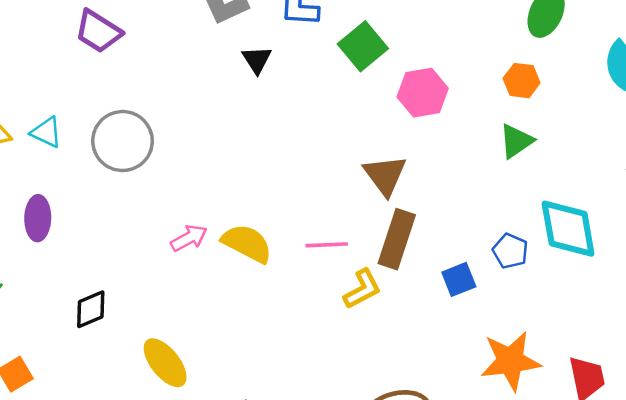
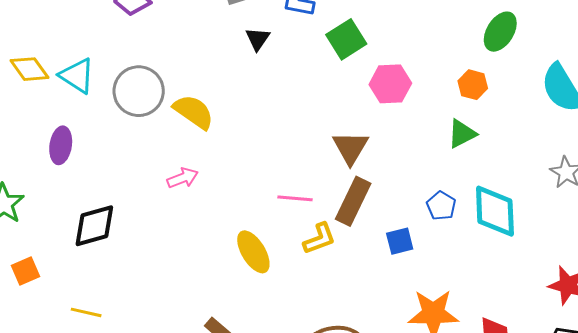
cyan triangle: (46, 132) -> (77, 76), size x1.4
yellow semicircle: (247, 243) -> (194, 112), moved
blue pentagon: (510, 251) -> (441, 206), moved
black diamond: (91, 309) -> (94, 226), size x1.4
yellow ellipse: (165, 363) -> (253, 252), moved

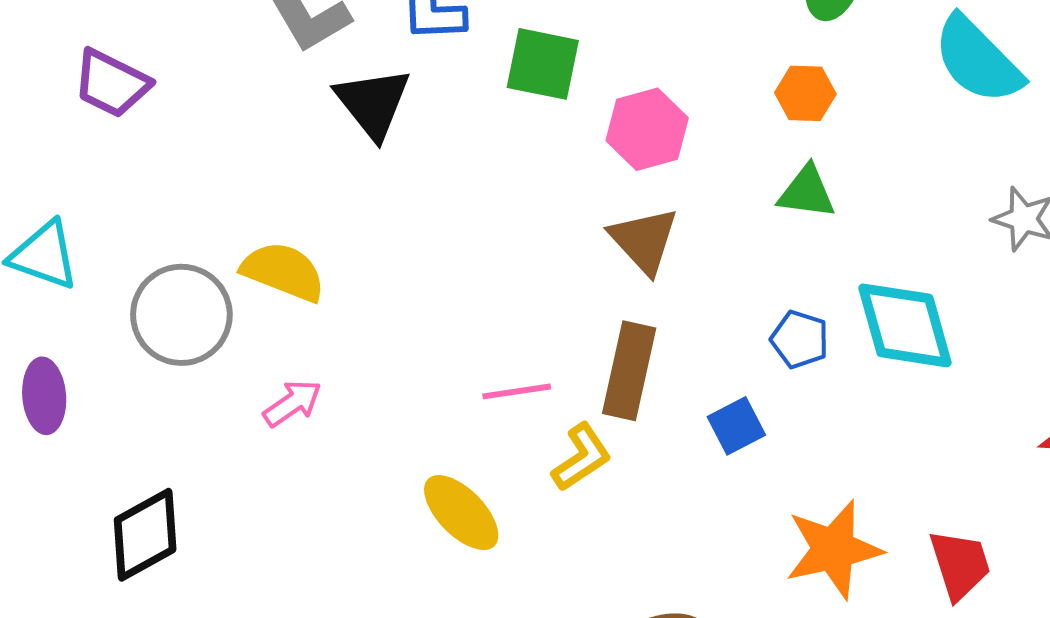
black triangle: (258, 39) -> (373, 103), size x1.6
green square: (346, 39) -> (543, 64), turned -33
gray circle: (139, 91) -> (181, 315), moved
green triangle: (462, 134) -> (807, 192), turned 48
brown triangle: (350, 148) -> (644, 240), moved

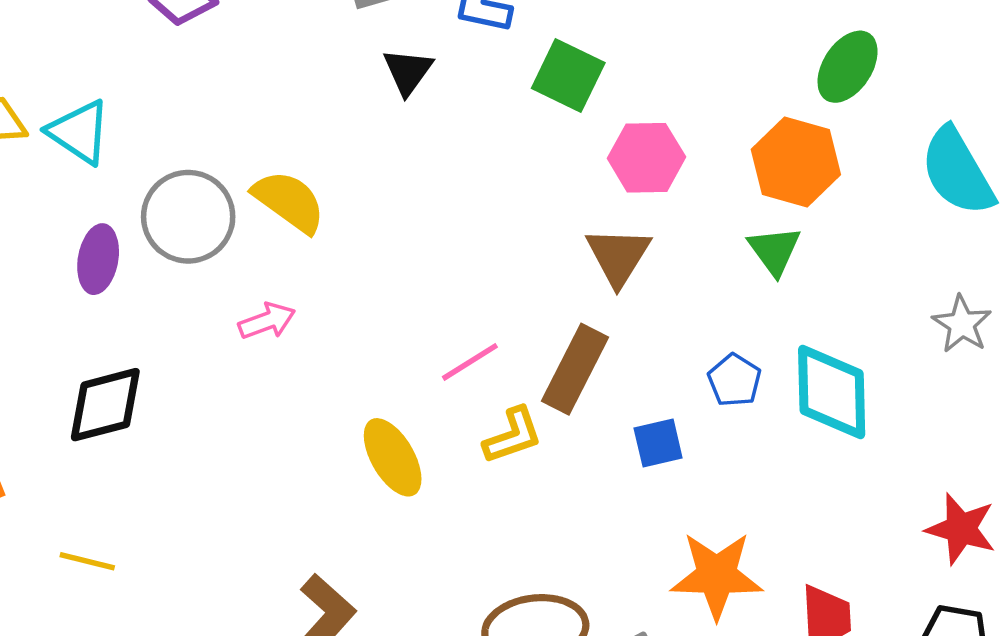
orange hexagon: (805, 93) -> (796, 162), size x1.6
black triangle: (373, 103) -> (408, 72), size x0.7
green triangle: (807, 192) -> (774, 250), turned 32
pink line: (517, 391) -> (470, 362), turned -38
purple ellipse: (44, 396) -> (98, 259), moved

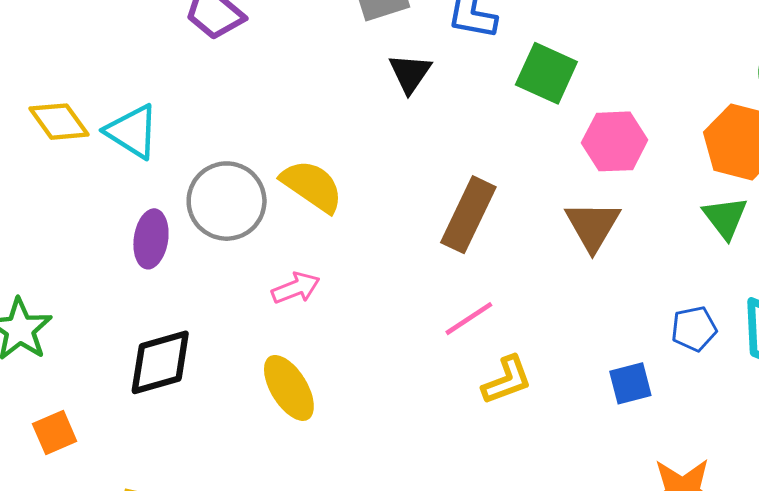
brown rectangle: (575, 369) -> (468, 215), moved
blue pentagon: (734, 380) -> (694, 329), turned 30
yellow ellipse: (393, 457) -> (289, 388), moved

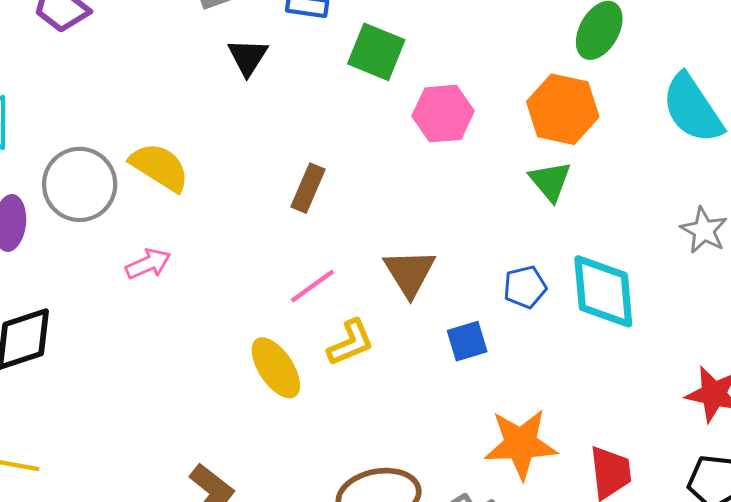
brown rectangle: (468, 215) -> (308, 188), size x0.7
brown triangle: (593, 226) -> (410, 273), moved
yellow ellipse: (289, 388) -> (276, 368), moved

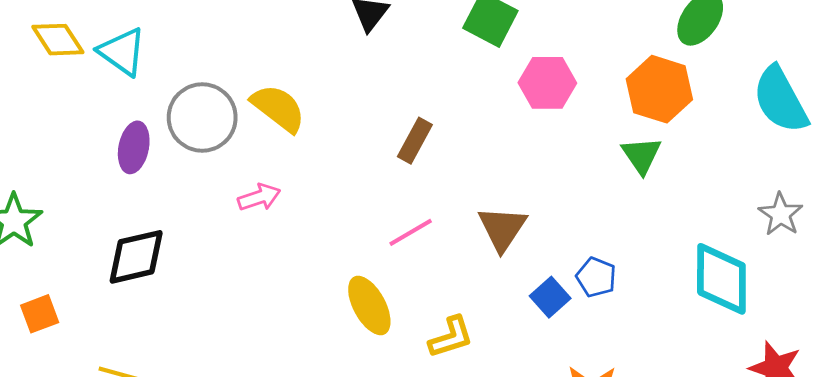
blue pentagon: (525, 287) -> (596, 277), moved, turned 30
cyan diamond: (603, 291) -> (721, 279), moved
blue square: (467, 341) -> (550, 297), turned -30
yellow L-shape: (350, 343) -> (451, 337), moved

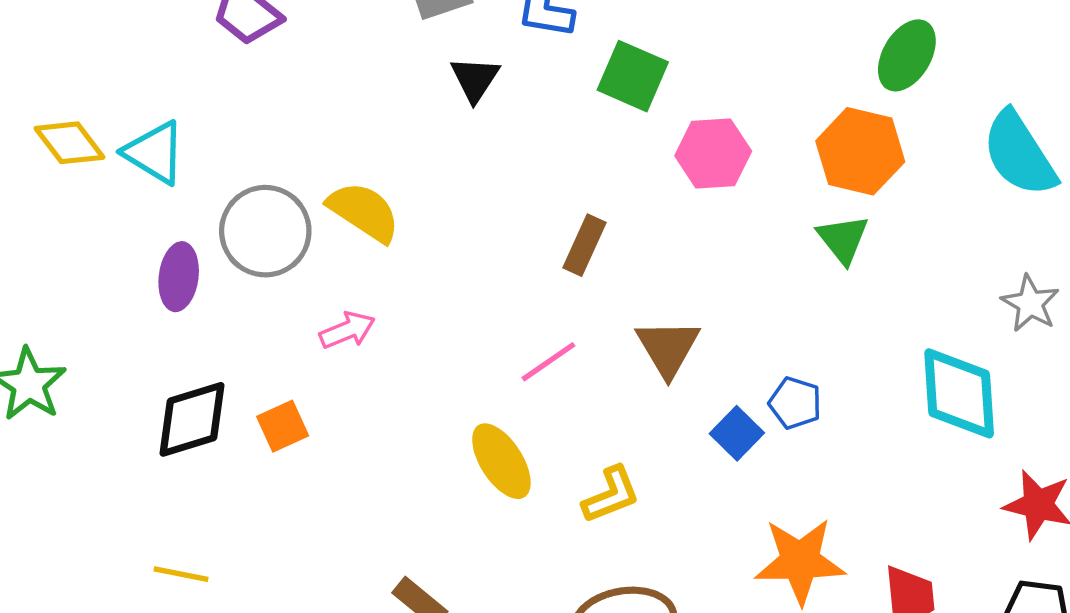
brown rectangle: (415, 141) -> (585, 245), moved
orange square: (40, 314) -> (283, 426), moved

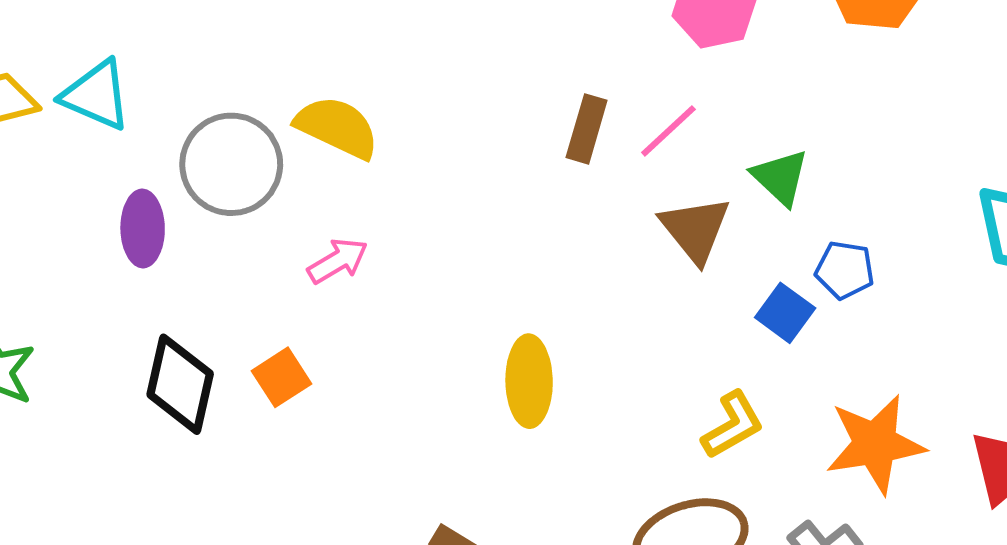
green triangle: (843, 239) -> (780, 177), moved
pink line: (548, 362) -> (668, 131), moved
black diamond: (192, 419) -> (180, 384), turned -52
yellow ellipse: (501, 461) -> (529, 381), turned 40
yellow L-shape: (611, 495) -> (733, 425), moved

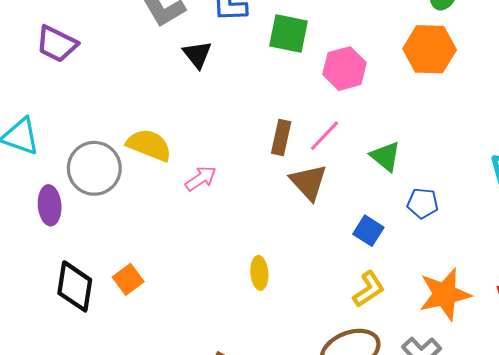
brown triangle: (695, 229) -> (309, 182), moved
pink arrow: (338, 261) -> (201, 179), moved
blue square: (785, 313) -> (368, 231), moved
yellow ellipse: (529, 381) -> (259, 273), size x0.7

